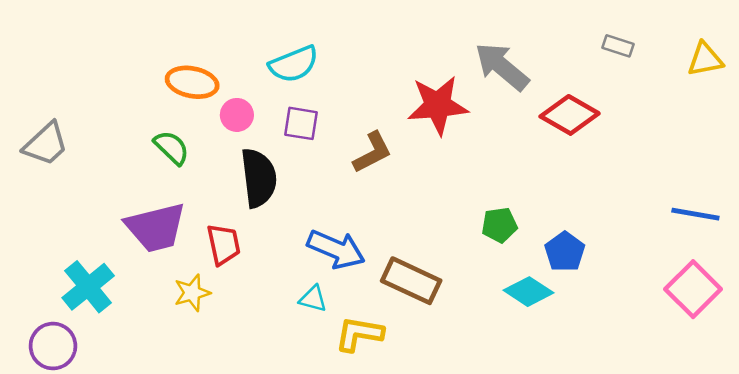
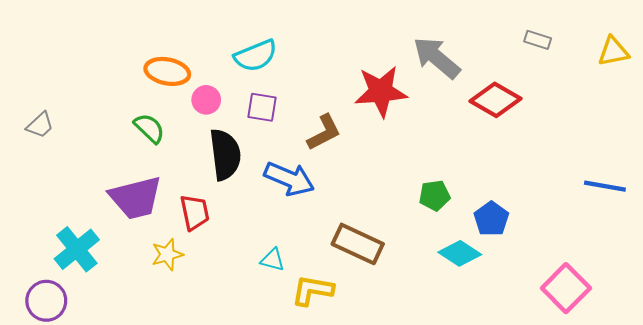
gray trapezoid: (46, 144) -> (40, 125), size x0.7
blue arrow: (336, 249) -> (289, 179), moved
pink square: (693, 289) -> (566, 288), moved

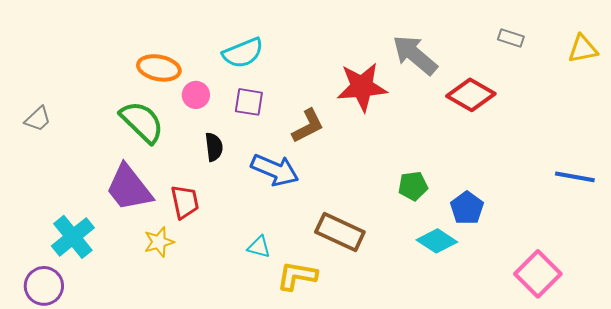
green semicircle: (149, 128) -> (142, 122), size x1.5
black semicircle: (225, 155) -> (214, 147), size x0.6
purple trapezoid: (136, 198) -> (129, 188), turned 66

